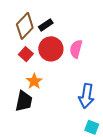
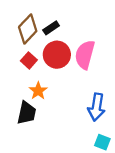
pink semicircle: (76, 49) -> (85, 55), size x1.4

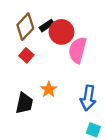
red circle: (57, 55) -> (61, 32), moved
orange star: (38, 91) -> (49, 89), moved

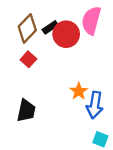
pink semicircle: (77, 50) -> (91, 20), moved
orange star: (49, 89) -> (79, 91), moved

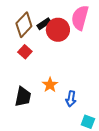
orange star: (79, 91) -> (50, 85), moved
blue arrow: (95, 105) -> (71, 99), moved, size x0.7

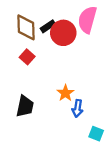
brown diamond: (24, 25) -> (26, 27), turned -45
orange star: (50, 85) -> (65, 93), moved

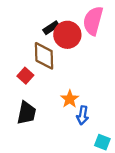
brown diamond: (26, 27) -> (44, 56), moved
red square: (27, 57) -> (25, 76), moved

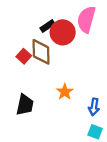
red square: (25, 76) -> (24, 56), moved
blue arrow: (83, 115) -> (94, 107), moved

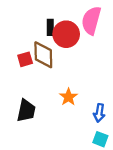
black rectangle: (48, 26) -> (50, 27), turned -56
red square: (24, 56) -> (25, 59), turned 32

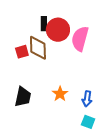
pink semicircle: (91, 20) -> (80, 39), moved
orange star: (68, 97) -> (60, 94), moved

